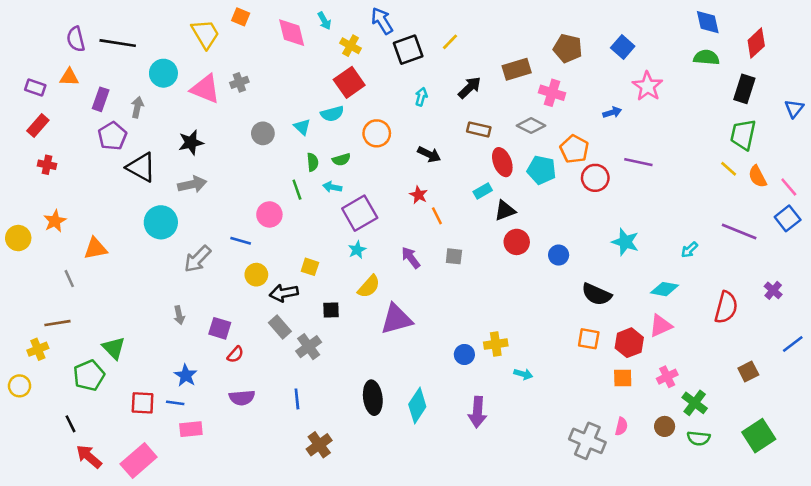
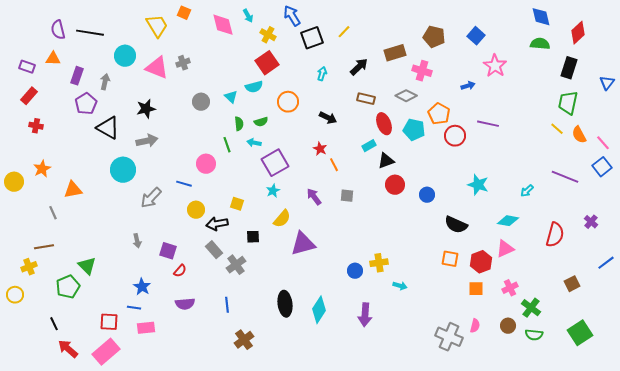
red square: (143, 403) -> (109, 322), moved

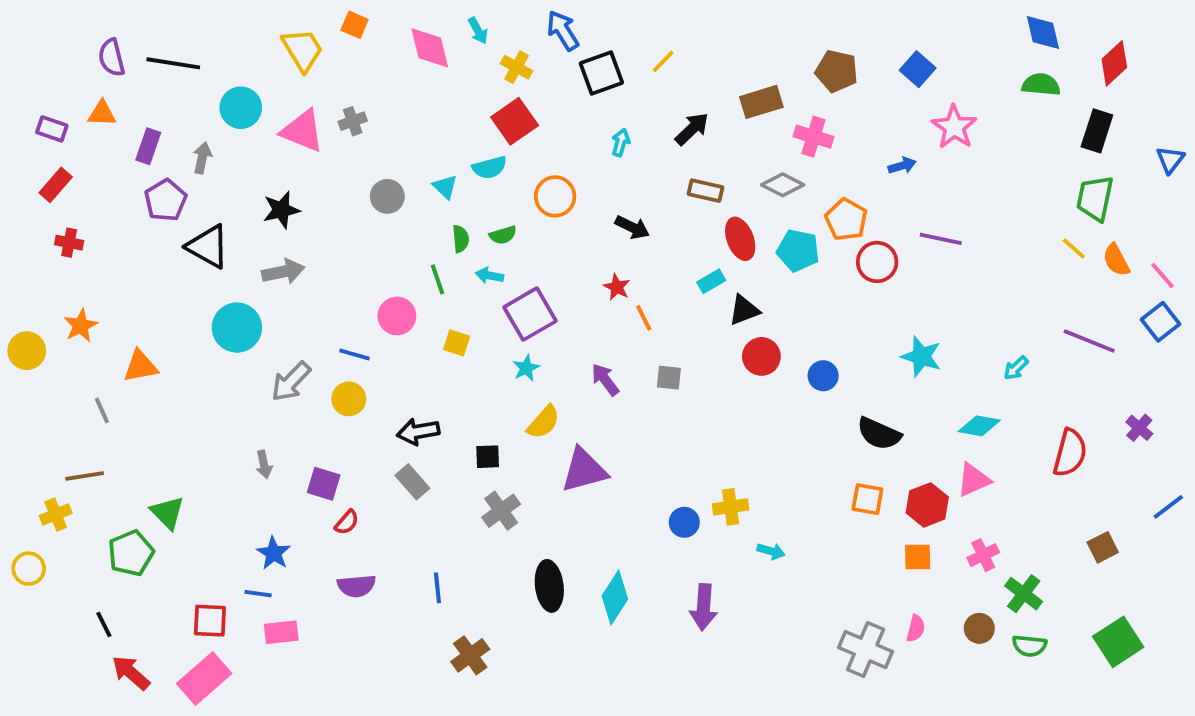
yellow square: (237, 204) -> (457, 343), moved
yellow circle: (196, 210) -> (349, 399), moved
gray cross: (236, 265) -> (501, 511), moved

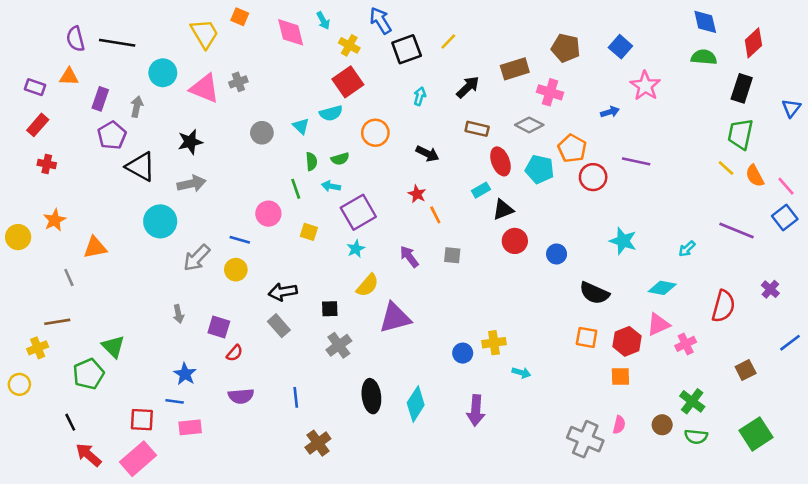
pink cross: (983, 555) -> (686, 344), moved

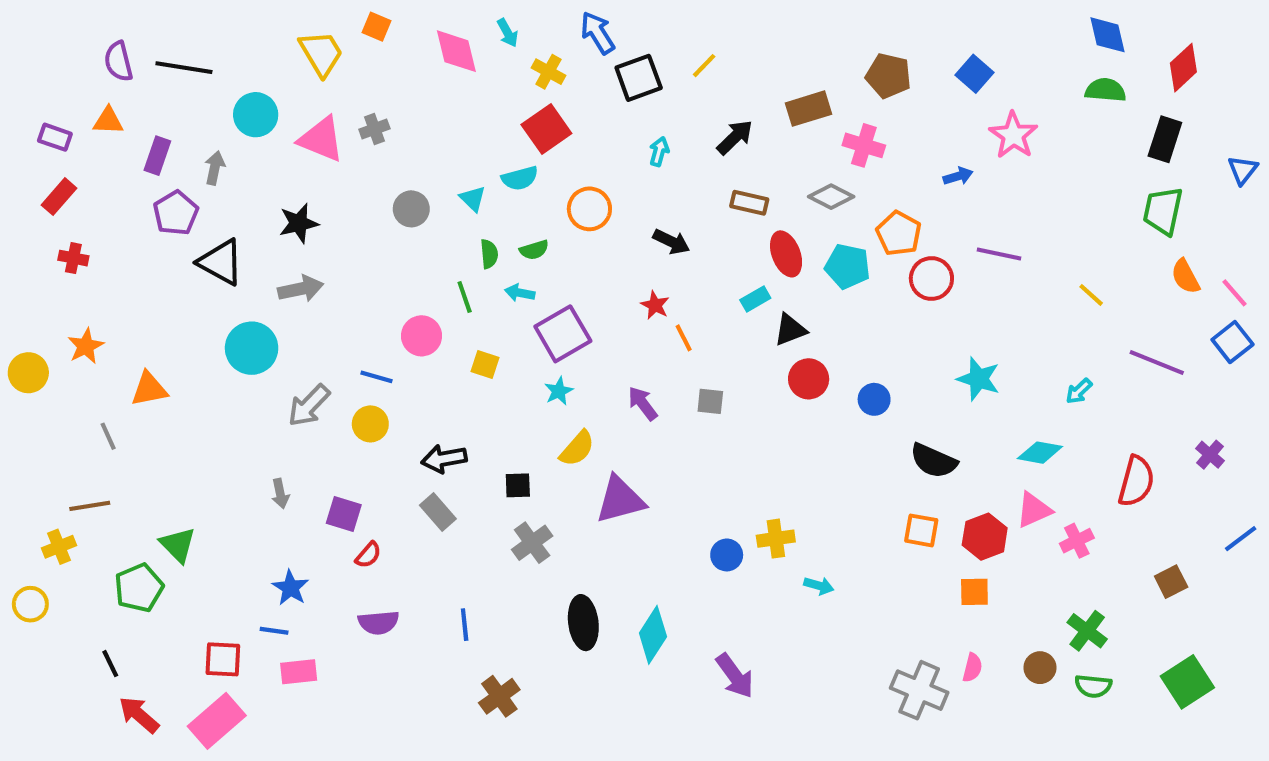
yellow line: (726, 168) -> (1091, 295), moved
purple arrow: (476, 410) -> (735, 676), moved, turned -40

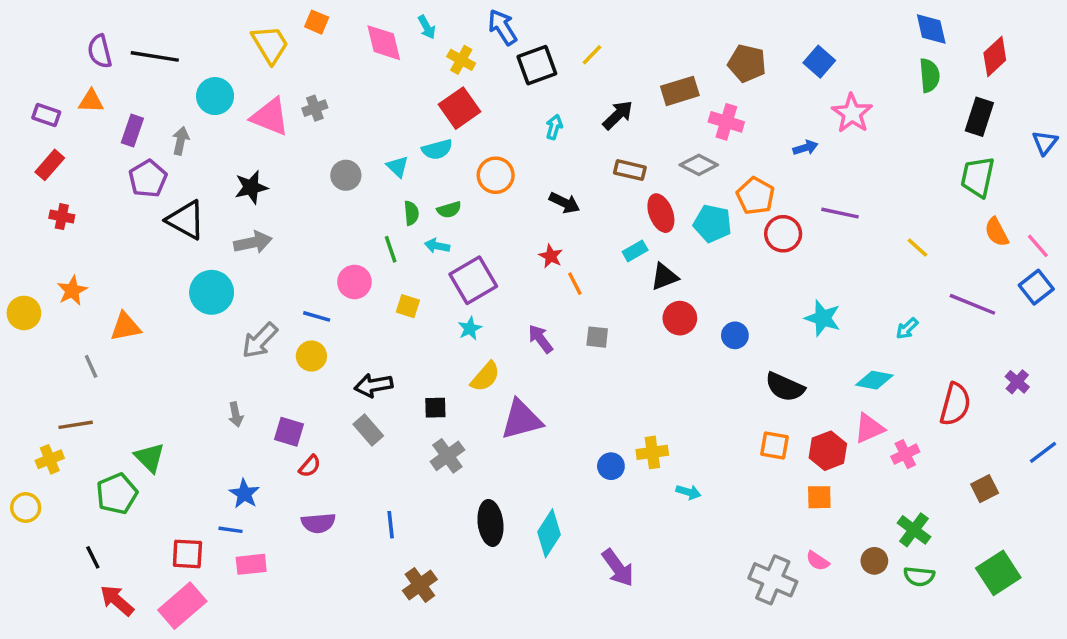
green semicircle: (1106, 90) -> (929, 75), turned 80
pink semicircle: (972, 668) -> (818, 561), turned 110

